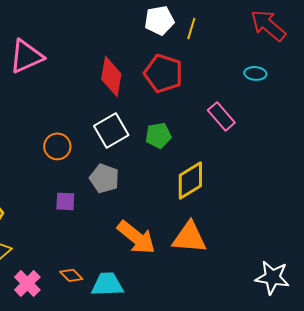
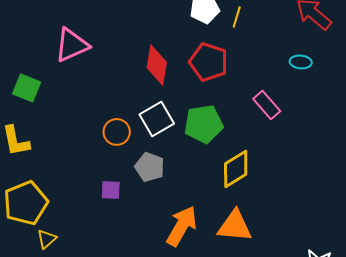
green pentagon: (158, 135) -> (204, 124), size x1.5
orange circle: (57, 146) -> (117, 132), moved
orange arrow: (136, 237) -> (182, 226), turned -99

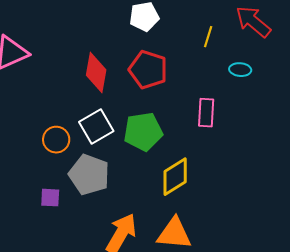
yellow line: (237, 17) -> (208, 37), moved
pink rectangle: (267, 105) -> (206, 113), turned 44
gray pentagon: (150, 167) -> (89, 175), size x1.4

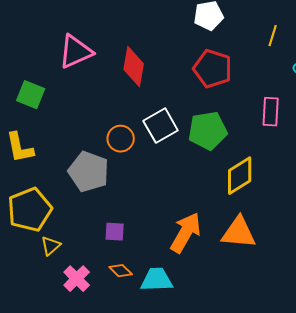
red diamond: (96, 73) -> (134, 67), moved
gray pentagon: (89, 175) -> (89, 172), moved
purple square: (50, 198) -> (115, 232), moved

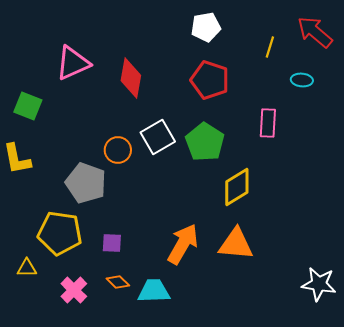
green pentagon: (208, 131) -> (205, 142), turned -30
yellow pentagon: (30, 210) -> (60, 233), moved, turned 30
yellow triangle: (51, 246) -> (27, 268), moved, turned 40

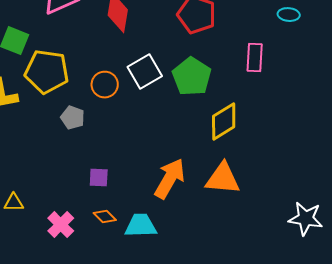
gray pentagon: (86, 183) -> (73, 118), size x0.6
yellow pentagon: (60, 233) -> (47, 72), moved

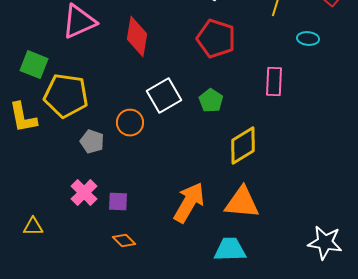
green pentagon: (192, 77) -> (211, 101), size x0.6
orange circle: (105, 85) -> (130, 123), moved
pink cross: (61, 225) -> (84, 193), moved
cyan trapezoid: (141, 226) -> (230, 250), moved

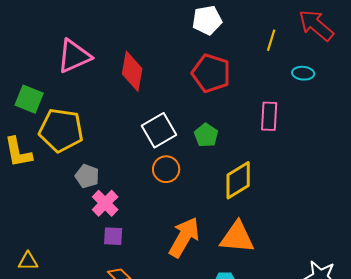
orange circle: (130, 123) -> (166, 169), moved
pink cross: (84, 193) -> (105, 203), moved

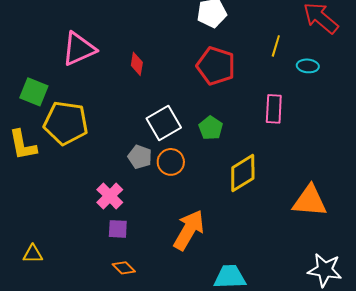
yellow line: (271, 40) -> (276, 46), moved
red diamond: (132, 71) -> (137, 64), size x0.6
gray pentagon: (87, 176) -> (140, 157), moved
orange triangle: (237, 237) -> (310, 201), moved

